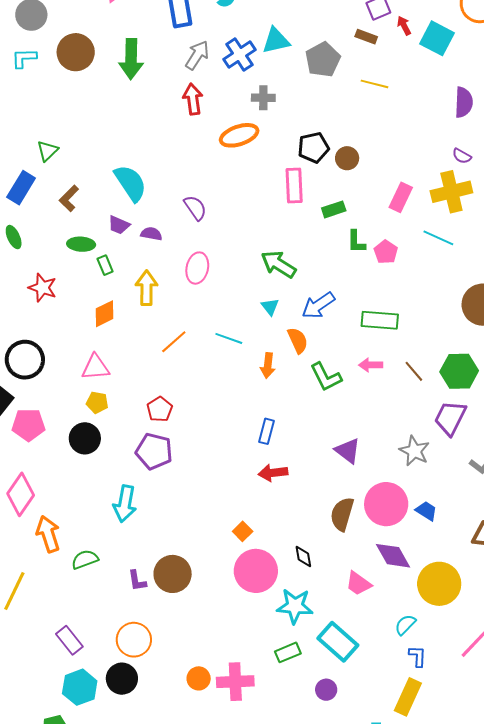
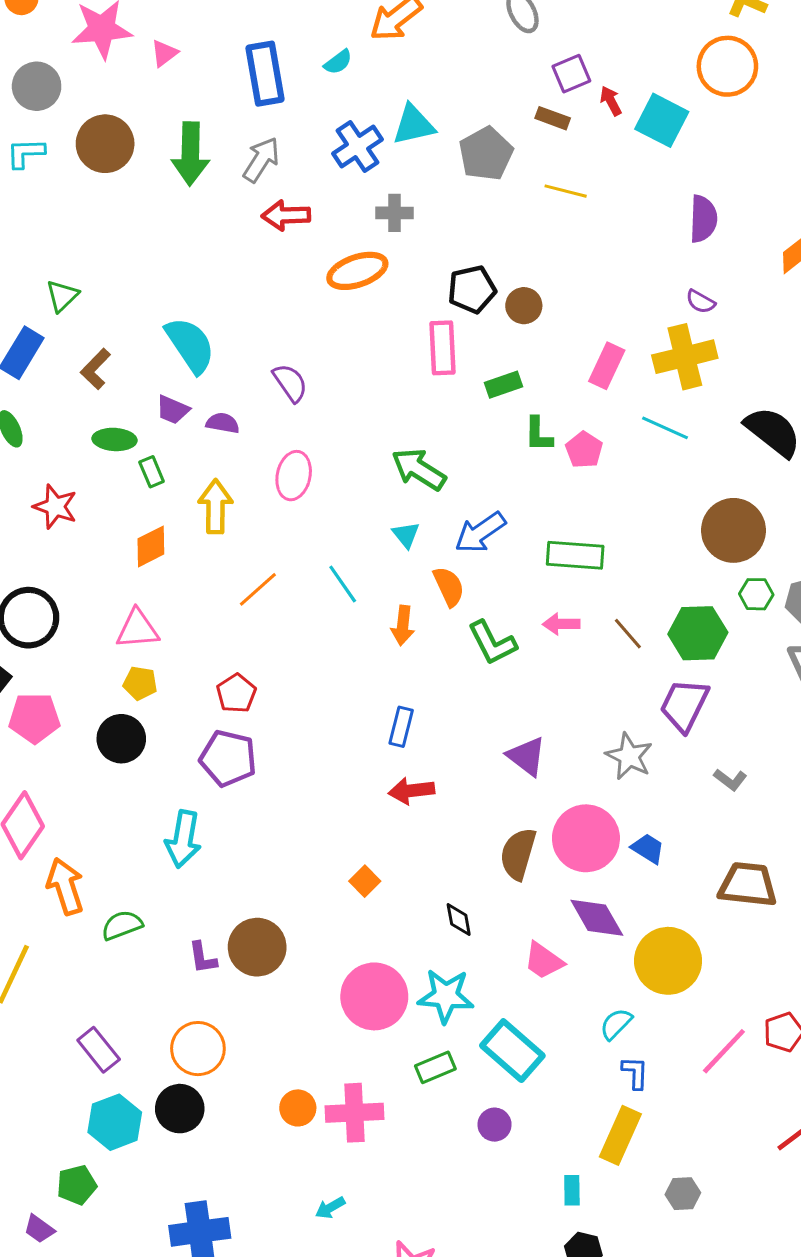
gray arrow: (197, 55) -> (261, 160), moved
red arrow: (193, 99) -> (286, 215), turned -84
cyan line: (229, 338) -> (343, 584), turned 36
pink circle: (256, 571) -> (374, 996), moved

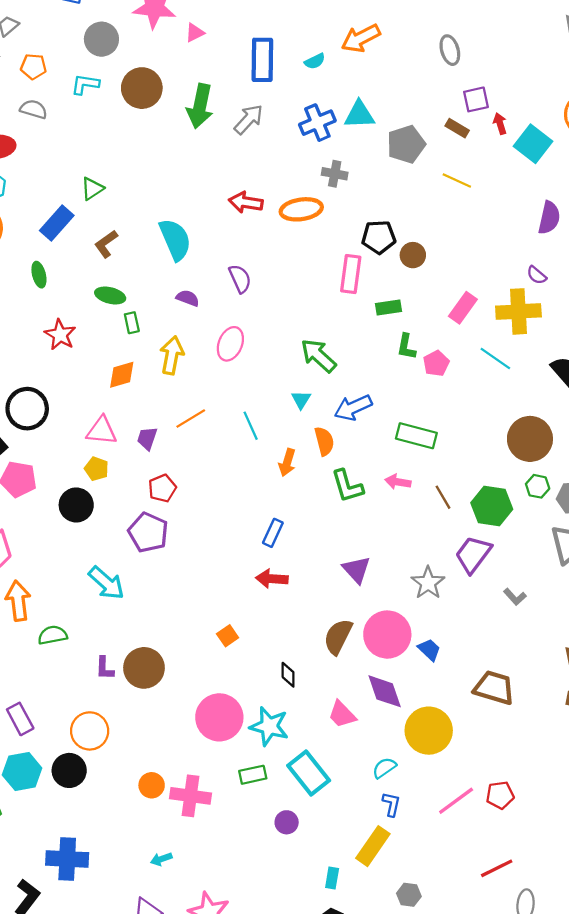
red arrow: (286, 215) -> (246, 202), moved
purple trapezoid: (173, 410) -> (147, 438), moved, turned 75
gray L-shape: (730, 780) -> (515, 597), moved
cyan arrow: (183, 839) -> (106, 583), turned -69

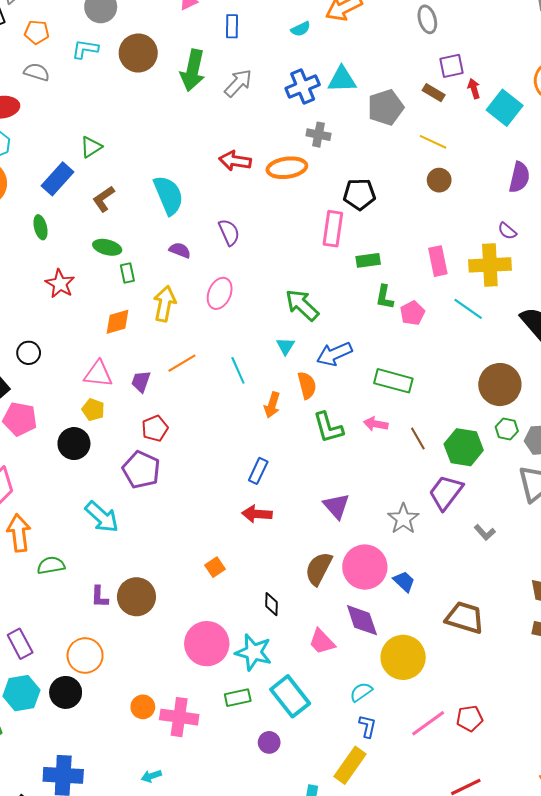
blue rectangle: (262, 60) -> (232, 26), moved, size x0.6
brown circle: (413, 255) -> (439, 180), moved
pink rectangle: (463, 308) -> (438, 261), turned -48
black circle: (27, 409) -> (29, 353), size x0.6

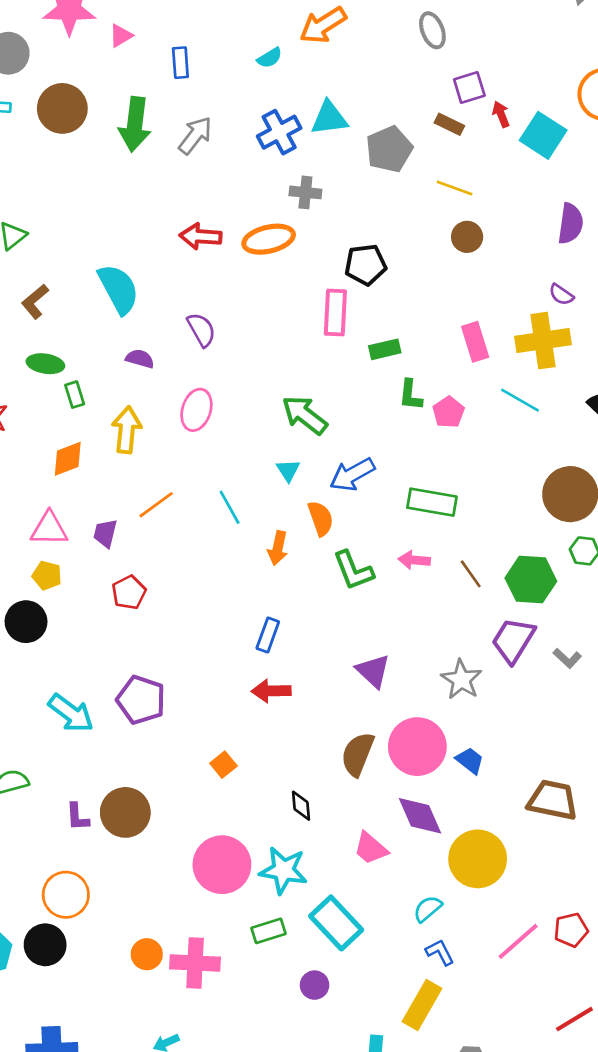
purple pentagon: (141, 470) -> (141, 700), moved
gray L-shape: (485, 532) -> (567, 658), moved
blue L-shape: (368, 726) -> (440, 952), turned -35

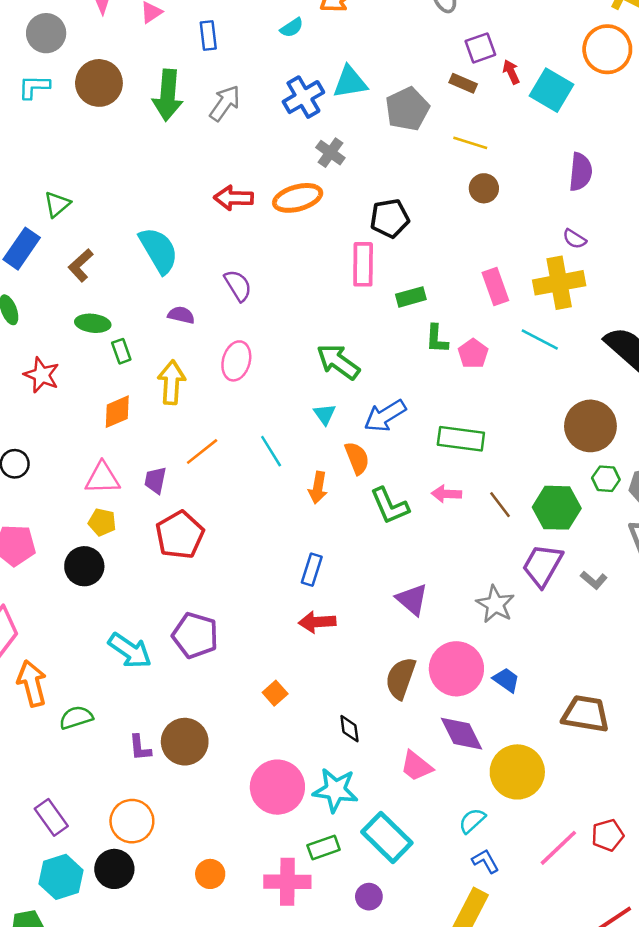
gray cross: (305, 192) -> (330, 153), turned 32
red pentagon: (129, 592) -> (180, 535), size x1.5
pink cross: (195, 963) -> (287, 882), moved

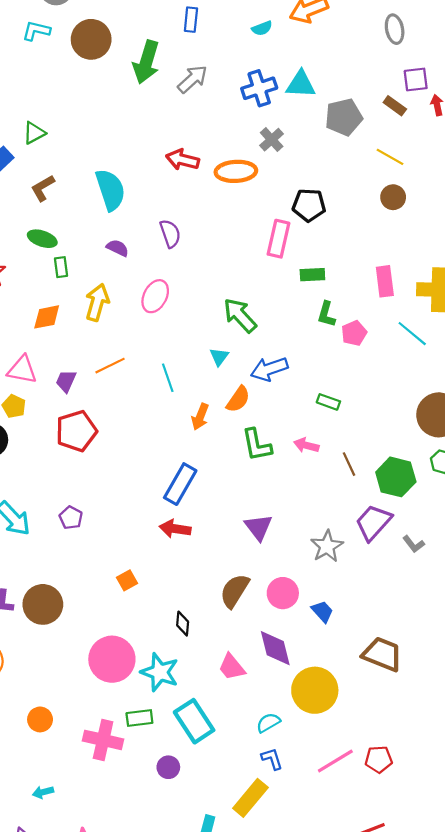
green rectangle: (461, 439) -> (328, 402), size x0.6
orange semicircle: (357, 458) -> (238, 399), turned 44
blue rectangle: (312, 570) -> (180, 484), size x1.5
purple pentagon: (195, 635) -> (71, 518), size x0.6
pink circle: (456, 669) -> (283, 593), size x0.7

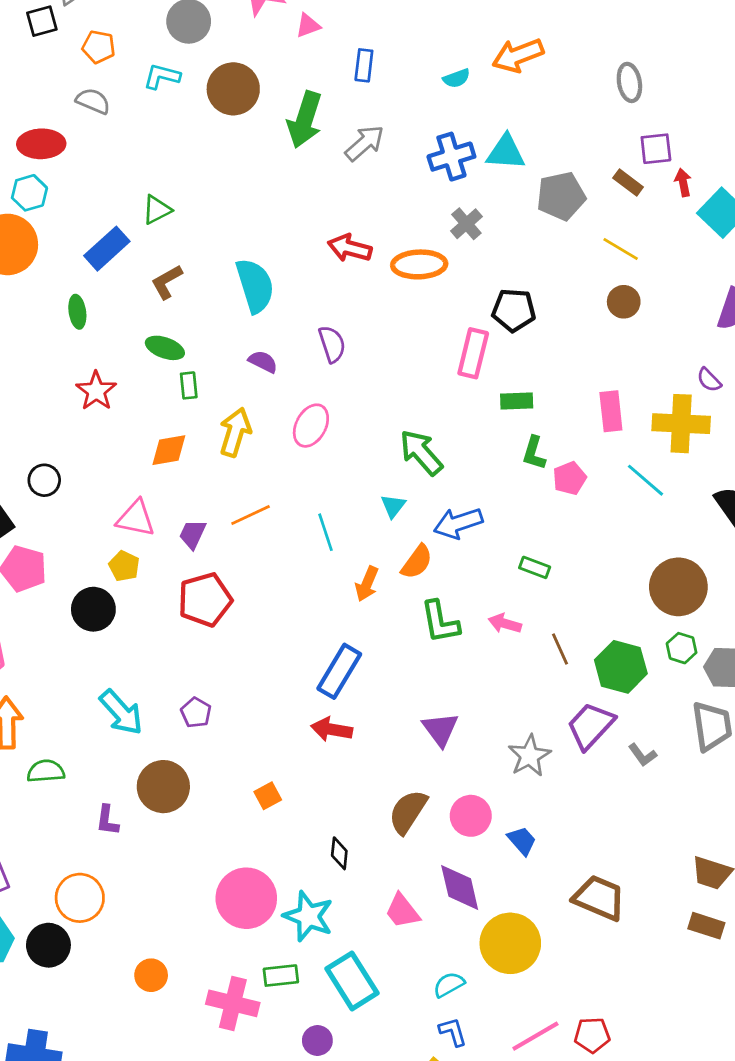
brown circle: (43, 604) -> (163, 787), moved

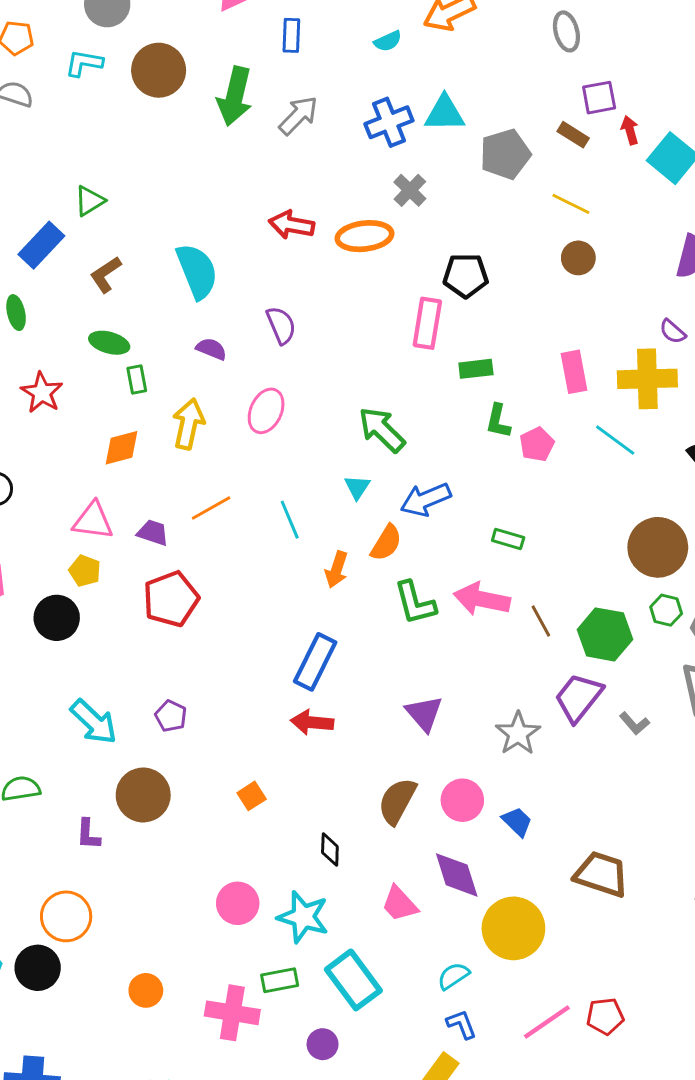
purple trapezoid: (193, 534) -> (153, 533), turned 88
pink arrow: (505, 623) -> (482, 599), size x1.6
pink circle: (246, 898) -> (238, 903), size x0.7

